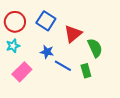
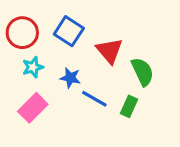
red triangle: (73, 34) -> (109, 51), turned -30
cyan star: (13, 46) -> (33, 67), moved
green rectangle: (86, 71) -> (129, 106), turned 40

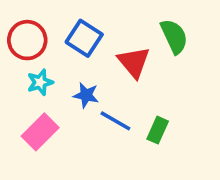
green semicircle: (143, 72) -> (174, 36), moved

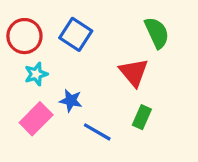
red triangle: (134, 62) -> (134, 72), moved
blue star: (86, 95) -> (71, 101), moved
blue line: (115, 121) -> (97, 132), moved

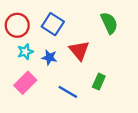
red triangle: (134, 72) -> (79, 51), moved
blue star: (71, 101) -> (49, 57), moved

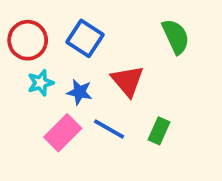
pink rectangle: (25, 83) -> (63, 133), moved
blue line: (68, 92) -> (109, 129), moved

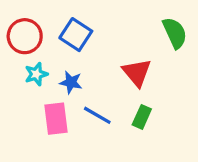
green semicircle: (176, 37) -> (175, 33), moved
red triangle: (128, 81) -> (137, 72), moved
pink rectangle: (63, 133) -> (56, 119), turned -52

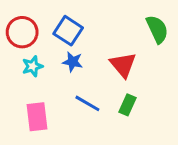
blue star: (71, 82) -> (73, 62), moved
pink rectangle: (56, 119) -> (37, 117), moved

